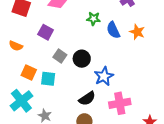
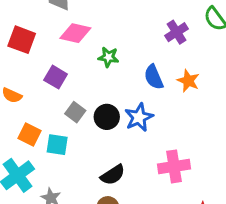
green star: (93, 19) -> (108, 57), moved
blue star: (104, 76) -> (139, 117), moved
pink cross: (120, 103) -> (174, 166), moved

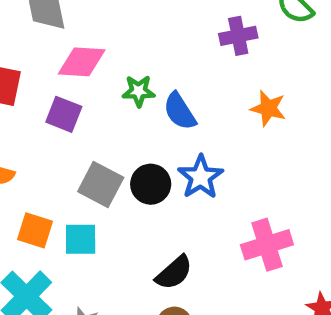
purple cross: (177, 32) -> (238, 36), turned 30
purple square: (56, 77) -> (64, 114), moved
blue semicircle: (154, 77) -> (180, 111), moved
gray square: (75, 112) -> (101, 184), size x1.4

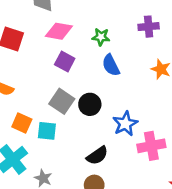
green star: (139, 91) -> (101, 37), moved
purple square: (64, 114) -> (65, 62), moved
blue star: (201, 177) -> (125, 124), moved

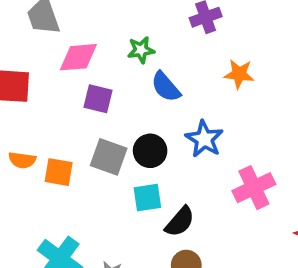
orange square: (22, 123) -> (59, 172), moved
blue star: (125, 124) -> (204, 139), moved
cyan square: (47, 131) -> (147, 198), moved

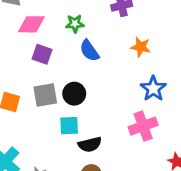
blue star: (204, 139) -> (153, 89), moved
gray square: (109, 157) -> (45, 95), turned -35
black semicircle: (180, 222) -> (90, 144), turned 30

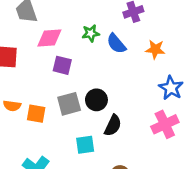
blue semicircle: (89, 51) -> (116, 44), moved
cyan square: (69, 126) -> (85, 145), moved
black semicircle: (90, 144) -> (113, 125), moved, turned -45

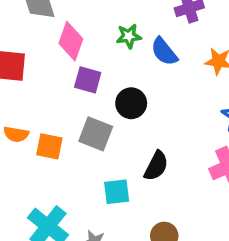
pink diamond: (49, 38) -> (71, 41), turned -68
black circle: (96, 100) -> (131, 103), moved
gray square: (69, 104) -> (96, 134), turned 35

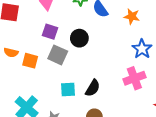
purple square: (88, 80) -> (50, 32), moved
black semicircle: (156, 166) -> (93, 88), moved

